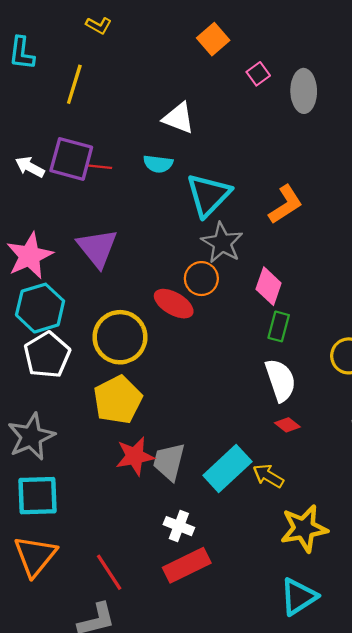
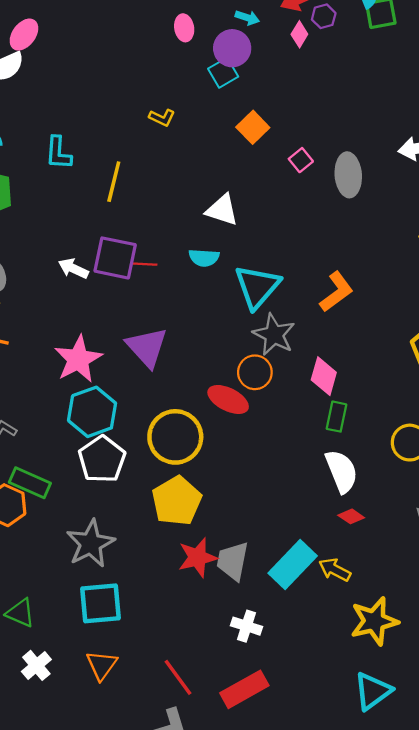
yellow L-shape: (99, 25) -> (162, 118), moved
orange triangle: (35, 556) -> (102, 665), size x0.7
red rectangle: (187, 565) -> (244, 689), moved

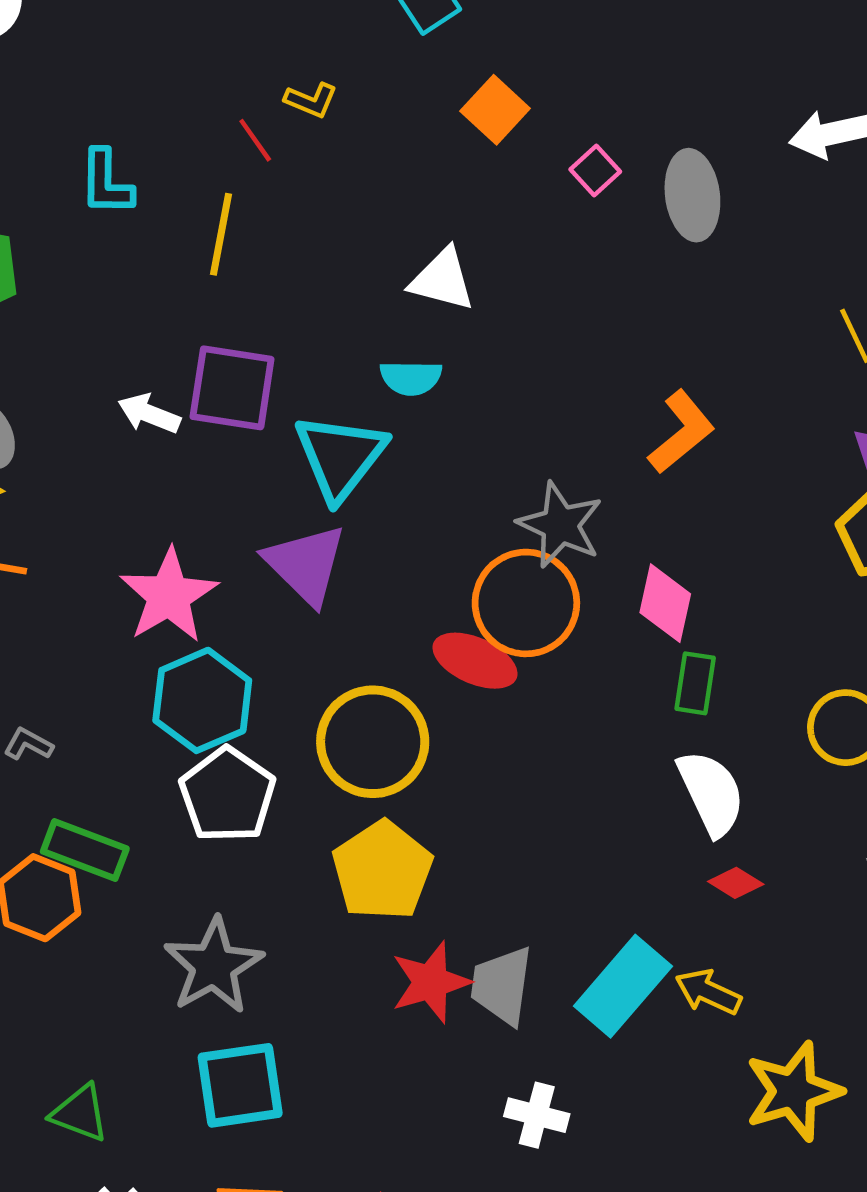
red line: (145, 264) -> (255, 140), moved, turned 55
cyan triangle: (257, 287) -> (340, 457), moved
orange circle: (255, 372) -> (526, 603), size x1.5

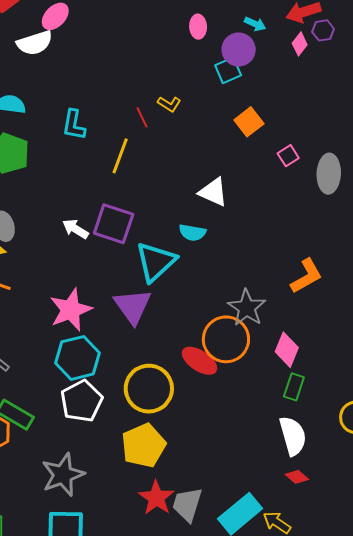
red star: (431, 982) -> (156, 498), turned -30

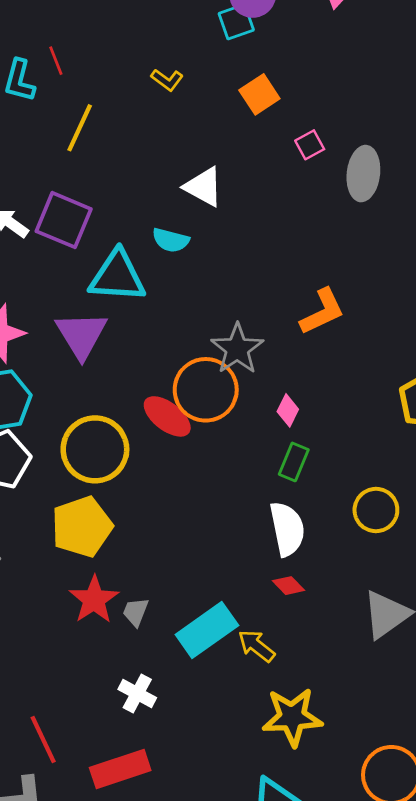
yellow L-shape: (169, 104) -> (167, 80), moved
red line: (142, 117) -> (56, 61), moved
cyan triangle: (156, 262) -> (117, 276), turned 42
pink diamond: (287, 350) -> (288, 410), size x0.7
gray trapezoid: (187, 504) -> (136, 612), size x0.6

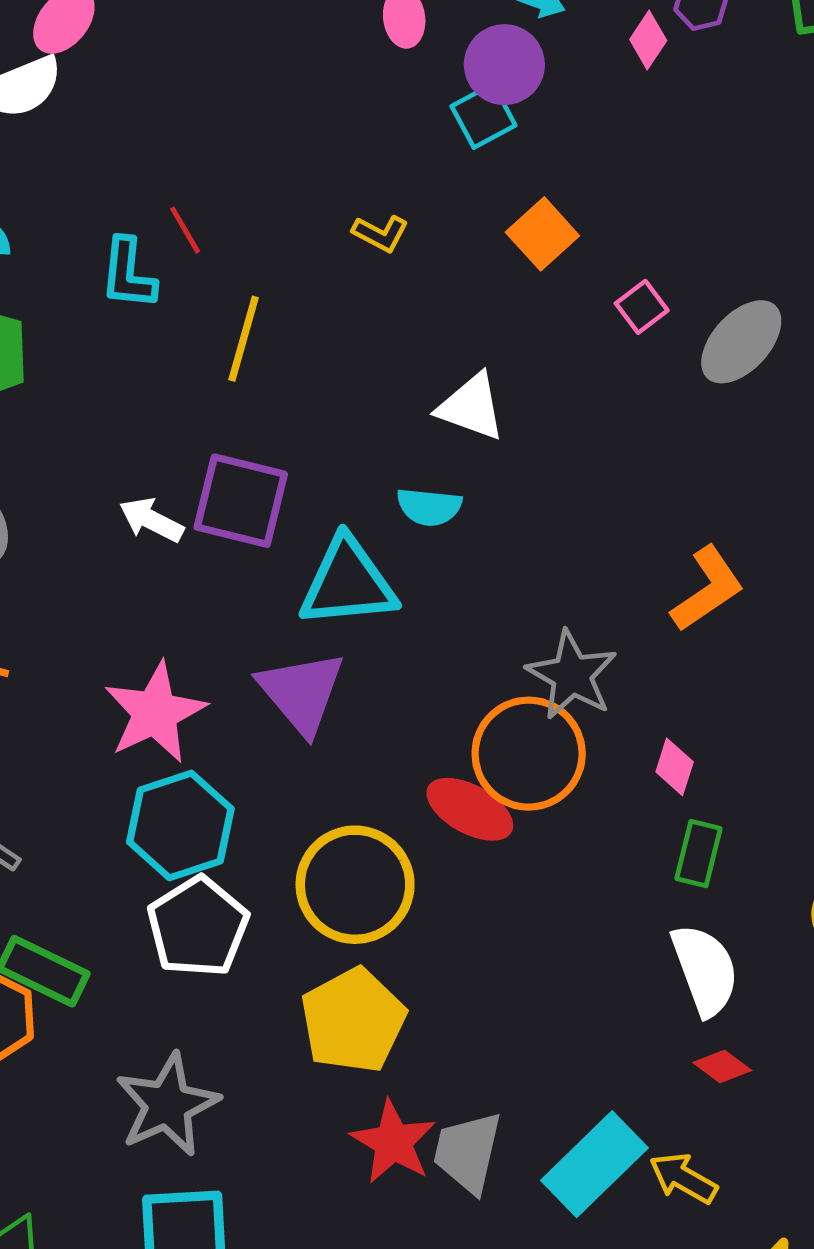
gray ellipse: (363, 174) -> (741, 342), turned 45
gray trapezoid: (136, 612) -> (468, 1152), size x1.6

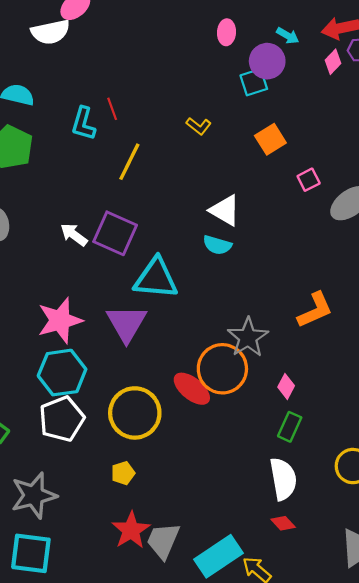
cyan semicircle: (429, 507) -> (217, 245), moved
yellow pentagon: (353, 1020) -> (123, 473), size x0.5

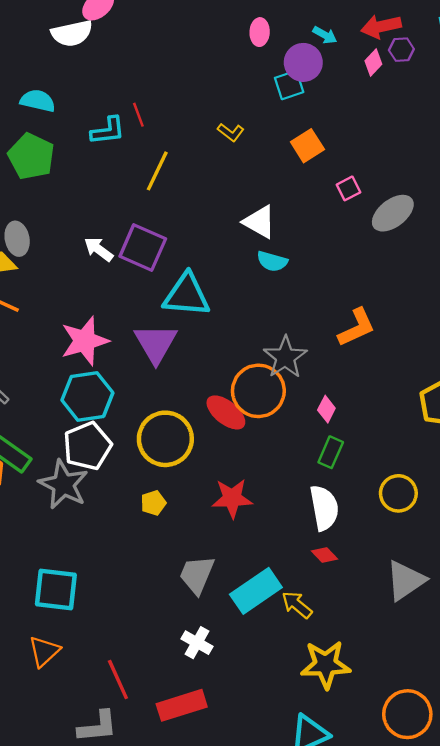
cyan L-shape: (83, 124) -> (108, 131), turned -112
cyan semicircle: (217, 245) -> (272, 261), moved
gray star: (34, 495) -> (63, 485), moved, turned -30
red star: (131, 530) -> (232, 498), moved, turned 30

